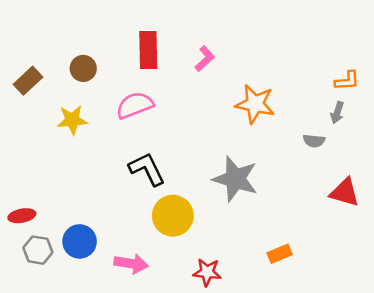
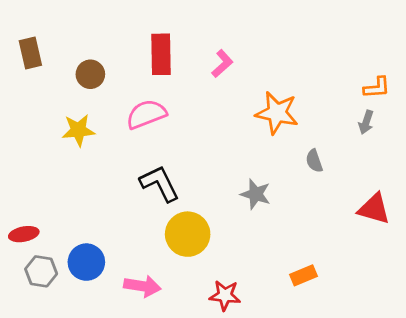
brown rectangle: (28, 81) -> (30, 53), moved, turned -60
gray semicircle: (314, 141) -> (314, 161), moved, turned 65
gray star: (235, 179) -> (256, 194), size x0.6

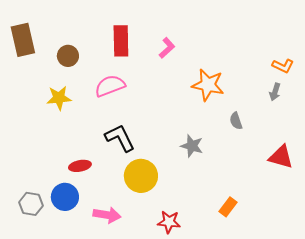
brown rectangle: (30, 53) -> (23, 40), size x1.4
orange L-shape: (377, 88) -> (283, 66), turned 30
red ellipse: (24, 234) -> (80, 166), moved
orange rectangle: (304, 275) -> (228, 207), turned -30

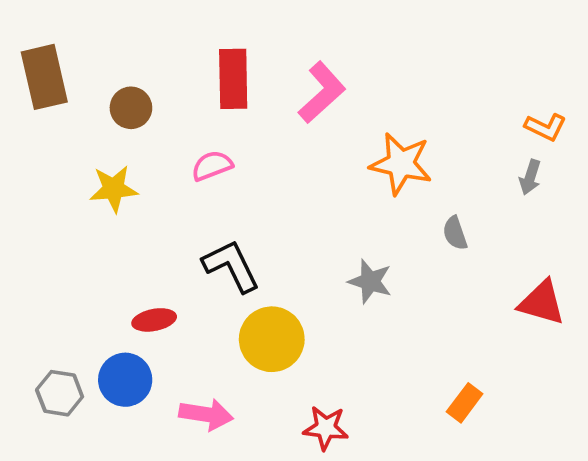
pink L-shape: (167, 48) -> (322, 92), size x1.5
pink semicircle: (110, 86) -> (212, 166), size x0.7
orange rectangle: (228, 207) -> (465, 403), moved

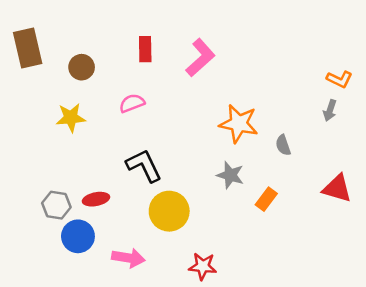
red rectangle: (233, 79) -> (145, 49), size x0.7
orange star: (401, 164) -> (239, 124), moved
gray hexagon: (60, 393) -> (56, 205), moved
orange rectangle: (465, 403) -> (266, 199), moved

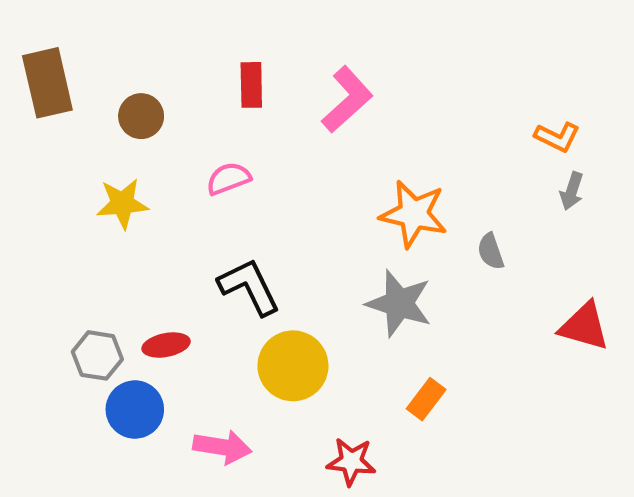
orange L-shape: (339, 79) -> (557, 137), moved
gray star: (230, 175) -> (399, 303), size x1.4
orange rectangle: (266, 199) -> (426, 399), moved

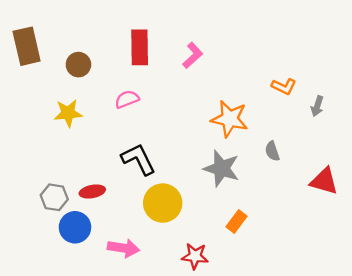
red rectangle: (251, 85) -> (140, 47), size x1.4
pink L-shape: (347, 99) -> (193, 55), size x0.7
orange L-shape: (557, 137) -> (284, 87), moved
gray semicircle: (491, 251) -> (272, 151), moved

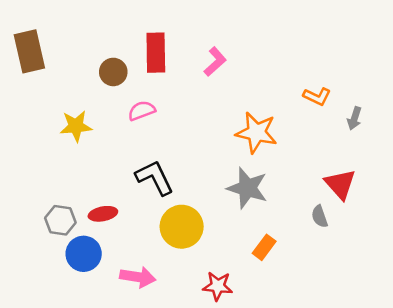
brown circle: (78, 65) -> (113, 72), moved
gray semicircle: (272, 151) -> (320, 216), moved
red triangle: (324, 181) -> (340, 184), moved, turned 32

